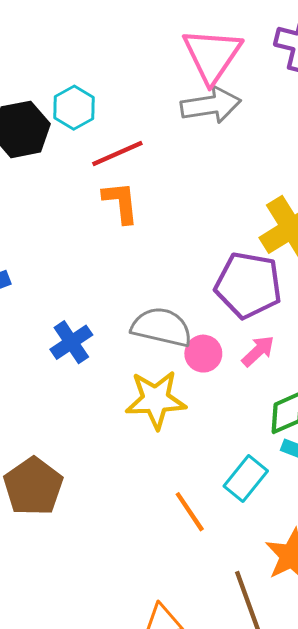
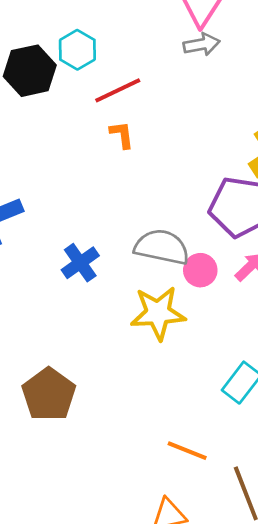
gray arrow: (211, 105) -> (202, 44), size x0.7
orange L-shape: (121, 202) -> (122, 135), size x0.7
orange line: (190, 512) -> (187, 451), moved, turned -33

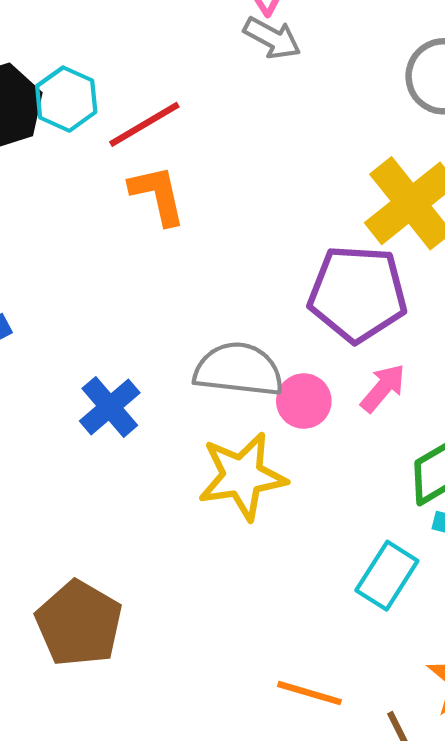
gray arrow: (202, 44) -> (272, 38), turned 44
cyan hexagon: (77, 50) -> (66, 99), moved
orange L-shape: (122, 135) -> (158, 195), size x1.4

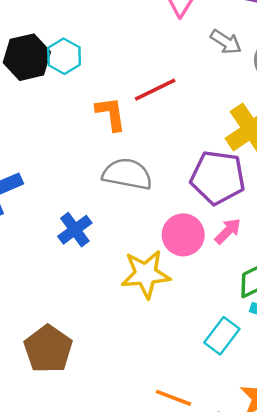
gray arrow: (272, 38) -> (226, 42), moved
red line: (144, 124) -> (155, 90), moved
gray semicircle: (239, 370) -> (127, 174), moved
pink circle: (304, 401) -> (183, 235), size x1.4

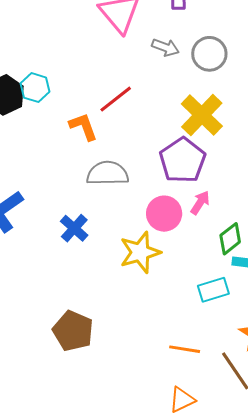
purple pentagon: (218, 177) -> (183, 160), turned -30
cyan rectangle: (222, 336) -> (213, 290), turned 48

